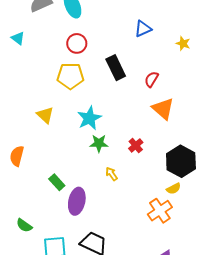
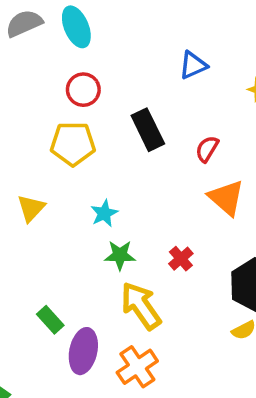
yellow triangle: (45, 115) -> (31, 208), turned 30
cyan star: (89, 118) -> (104, 213), size x0.7
yellow arrow: (112, 174) -> (141, 306), size x2.0
orange cross: (160, 211) -> (137, 367), moved

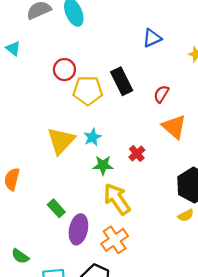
red circle: (83, 90) -> (64, 70), moved
yellow pentagon: (73, 144) -> (88, 91), moved
yellow triangle: (31, 208) -> (61, 141), moved, size x1.5
red cross: (181, 259) -> (137, 154), moved

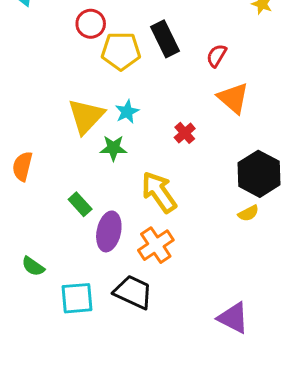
green star: (103, 165) -> (113, 148), moved

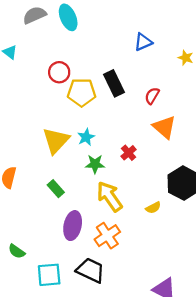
green star: (113, 148) -> (95, 164), moved
green rectangle: (80, 204) -> (56, 189), moved
yellow semicircle: (248, 213) -> (153, 208), moved

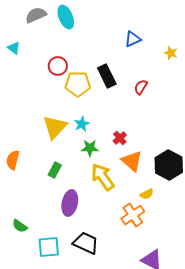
orange triangle: (164, 127) -> (132, 161), moved
green rectangle: (56, 189) -> (55, 170), turned 70
yellow semicircle: (153, 208) -> (147, 194), moved
orange cross: (107, 236) -> (133, 215), moved

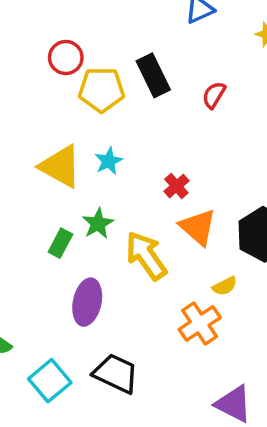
yellow triangle: (55, 127) -> (60, 166), turned -44
green star: (90, 148) -> (98, 224), moved, turned -30
cyan square: (49, 247) -> (50, 381), turned -35

